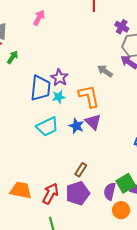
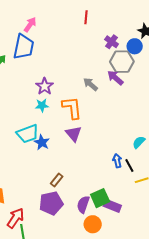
blue trapezoid: (41, 88) -> (24, 47), moved
blue star: (76, 126) -> (42, 142), moved
red arrow: (50, 194) -> (15, 218), moved

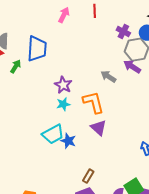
pink arrow: (30, 25) -> (64, 15), moved

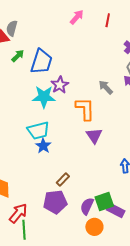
blue trapezoid: (37, 49) -> (41, 62), moved
cyan star: (63, 104) -> (44, 97), moved, size x1.6
purple triangle: (99, 128) -> (94, 136), moved
blue star: (68, 141) -> (43, 146), moved

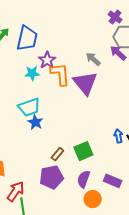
cyan star: (44, 97) -> (32, 73), size x0.7
orange L-shape: (85, 109) -> (60, 74), moved
purple triangle: (94, 136) -> (85, 83), moved, size x1.5
green square: (104, 202) -> (83, 151), moved

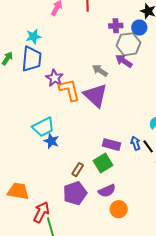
purple cross: (115, 17) -> (116, 26), turned -32
cyan star: (32, 73) -> (33, 36), moved
purple semicircle: (84, 179) -> (107, 191), turned -126
purple rectangle: (113, 181) -> (112, 145), moved

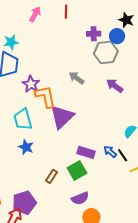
purple arrow: (124, 61) -> (115, 86), moved
purple triangle: (95, 95) -> (62, 117), moved, turned 32
cyan trapezoid: (43, 127) -> (23, 119), moved, turned 100
blue arrow: (136, 143) -> (110, 152), turned -32
purple pentagon: (75, 193) -> (24, 203), moved

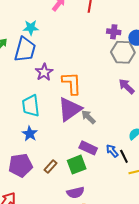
gray arrow: (77, 78) -> (88, 117), moved
orange L-shape: (45, 97) -> (72, 83), moved
purple pentagon: (24, 203) -> (21, 165), moved

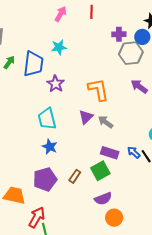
cyan star: (31, 28) -> (59, 47), moved
orange L-shape: (72, 83) -> (98, 90), moved
purple triangle: (70, 109) -> (86, 117), size x0.6

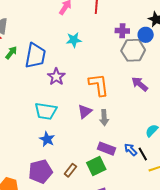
cyan star: (59, 47) -> (74, 40), moved
cyan trapezoid: (47, 119) -> (46, 111), turned -70
gray arrow: (106, 122) -> (104, 118), turned -133

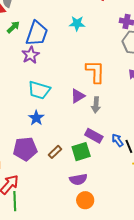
purple star: (56, 77) -> (31, 55), moved

